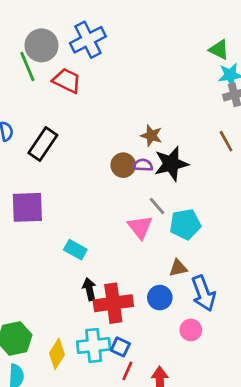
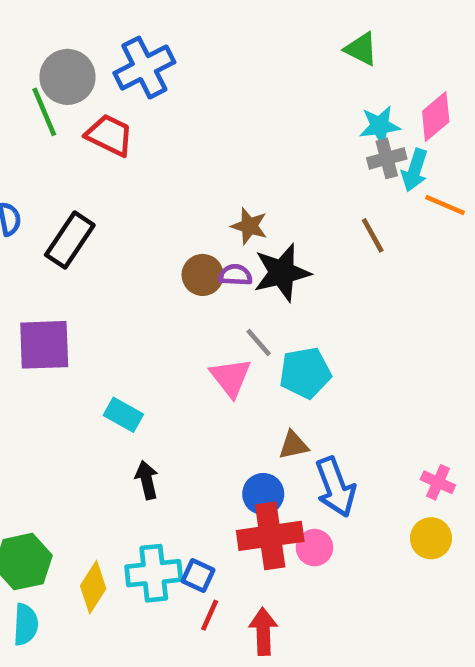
green triangle: (219, 50) -> (361, 49), moved
red cross: (113, 303) -> (270, 536), moved

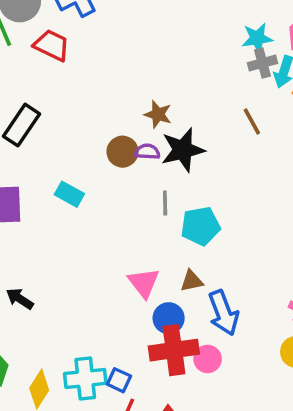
gray line: (259, 343) -> (165, 203), turned 40
pink triangle: (231, 377) -> (144, 283), moved
cyan rectangle: (123, 415) -> (69, 194), moved
black arrow: (147, 480) -> (20, 299), moved, turned -44

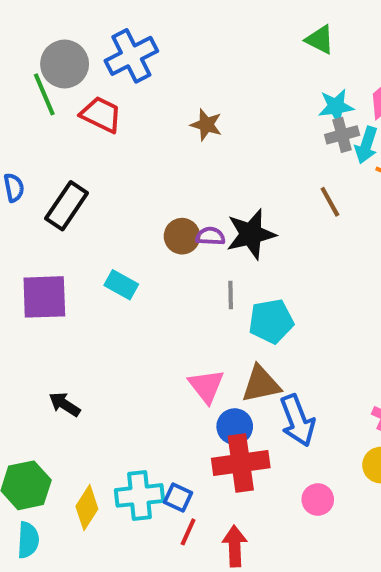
brown star: (158, 114) -> (206, 125), moved
brown triangle: (192, 281) -> (261, 384), size x1.5
pink circle: (208, 359) -> (318, 499), moved

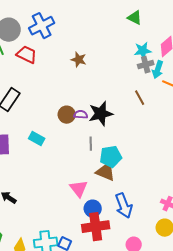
brown triangle: (261, 384) -> (106, 172), moved, turned 35

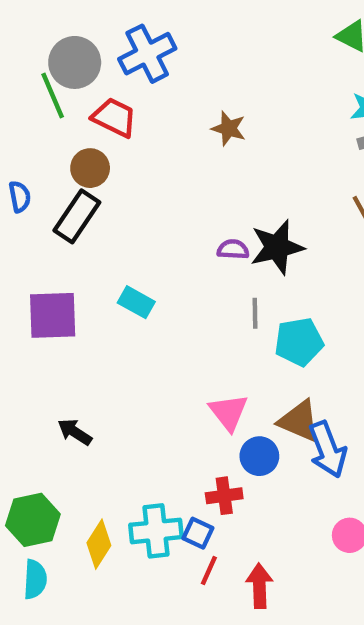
brown circle: (67, 115) -> (90, 168), moved
brown triangle: (106, 172) -> (299, 421), moved
red cross: (96, 227) -> (224, 496), moved, size x0.6

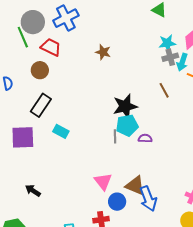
black rectangle: (77, 216) -> (41, 105), moved
purple semicircle: (233, 249) -> (145, 138), moved
cyan pentagon: (299, 342) -> (127, 125), moved

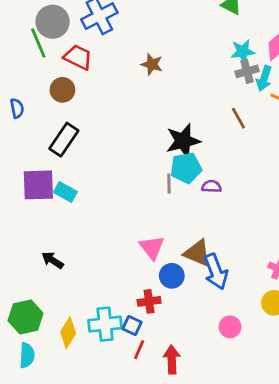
cyan rectangle: (61, 131) -> (65, 192), moved

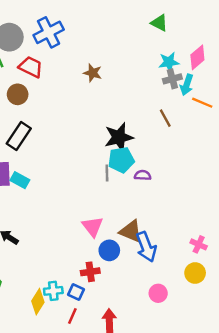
cyan cross: (105, 324) -> (53, 291), size x0.7
yellow diamond: (68, 333) -> (38, 302), moved
red line: (139, 350) -> (72, 316), moved

